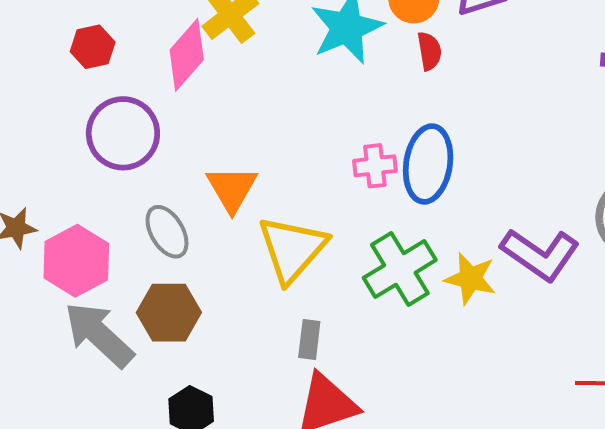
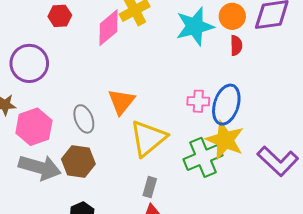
purple circle: (123, 133) -> (29, 63), moved
yellow star: (470, 278) -> (225, 140), moved, size x1.4
gray arrow: (99, 335) -> (40, 167), turned 144

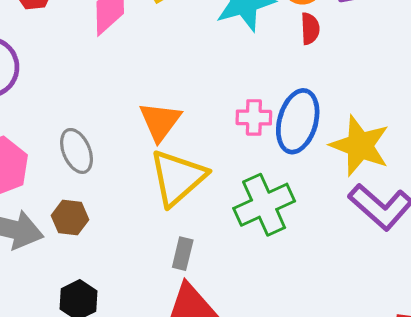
orange triangle: (121, 102) -> (160, 121), moved
yellow star: (225, 140) -> (360, 146), moved
brown hexagon: (78, 161) -> (70, 218), size x0.7

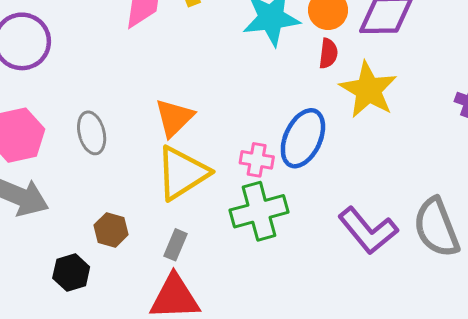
pink cross: (254, 117) -> (257, 160), moved
yellow star: (360, 146) -> (368, 90), moved
brown hexagon: (70, 218) -> (111, 230), moved

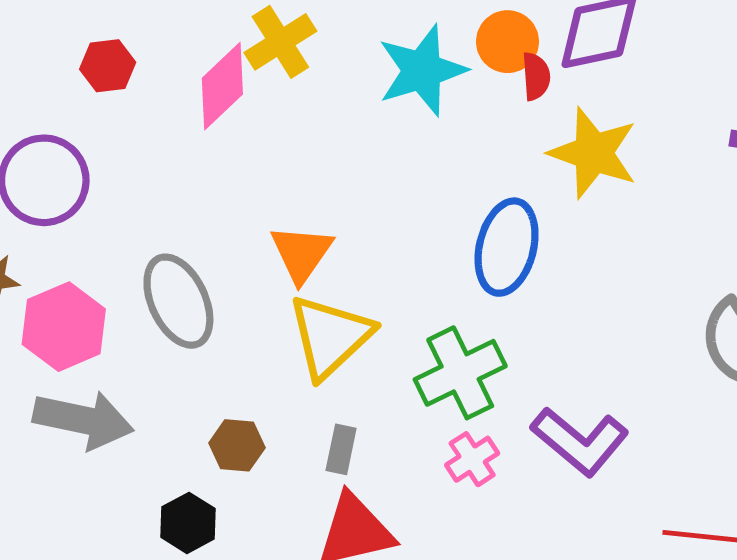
red semicircle: (328, 53) -> (536, 76), moved
gray ellipse: (92, 133) -> (178, 301), size x1.4
pink cross: (257, 160) -> (472, 459), moved, turned -32
purple L-shape: (368, 231) -> (580, 441), moved

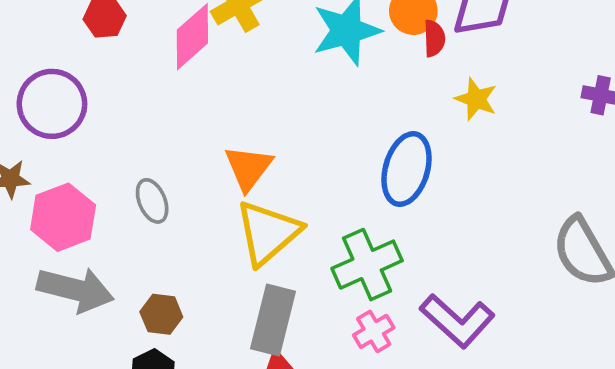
yellow star: (593, 153) -> (476, 99), size x0.6
gray ellipse: (178, 301) -> (152, 201), size x0.6
brown hexagon: (237, 445) -> (161, 314), moved
gray rectangle: (341, 449) -> (273, 320), size x1.8

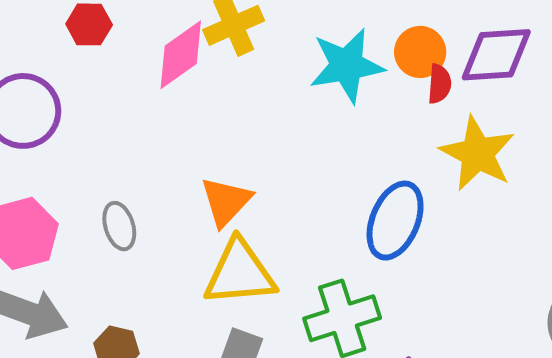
yellow star: (476, 99) -> (477, 154), size x1.6
yellow triangle: (268, 233) -> (240, 273), turned 30

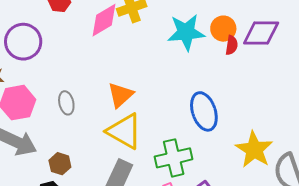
yellow star: (477, 154) -> (254, 150), moved
blue ellipse: (395, 221) -> (204, 111), turned -45
yellow triangle: (240, 273) -> (124, 131), turned 30

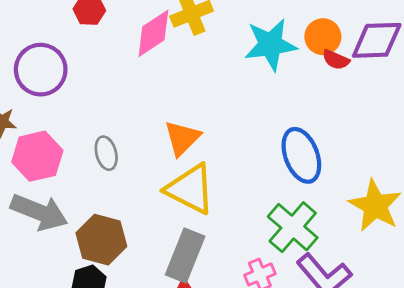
red semicircle: (232, 45) -> (336, 60), turned 108
green cross: (174, 158) -> (293, 227), moved, turned -33
brown hexagon: (60, 164) -> (101, 240), size x1.6

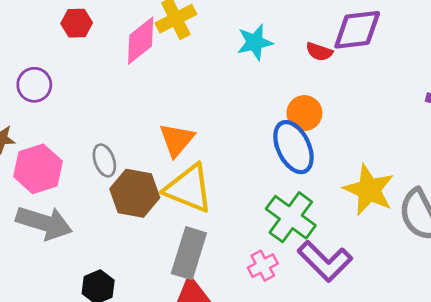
orange circle: (323, 37) -> (304, 113), moved
cyan star: (271, 45) -> (255, 42), size x0.7
purple circle: (41, 70) -> (34, 85), size x0.7
brown hexagon: (101, 240) -> (135, 193), moved

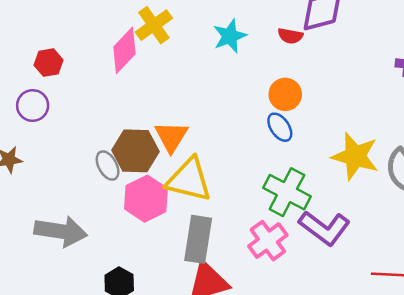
red hexagon: (77, 23) -> (48, 63), moved
blue ellipse: (293, 147) -> (280, 127), size x0.6
pink hexagon: (38, 169) -> (146, 199), moved
brown hexagon: (135, 193) -> (136, 151), moved
pink cross: (263, 266) -> (268, 241), size x1.4

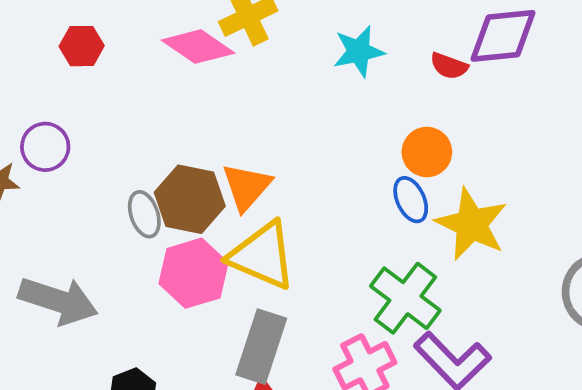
pink diamond: (124, 50) -> (198, 47), turned 72
purple circle: (33, 106) -> (45, 147), moved
yellow star: (355, 156) -> (471, 224), moved

